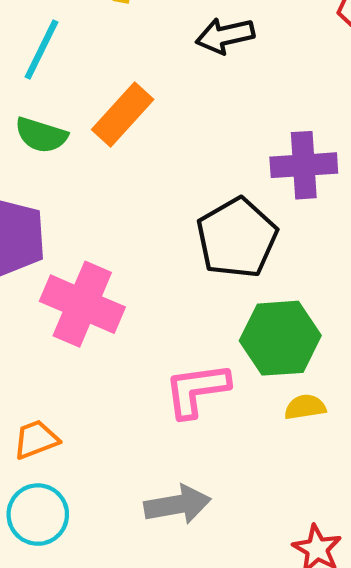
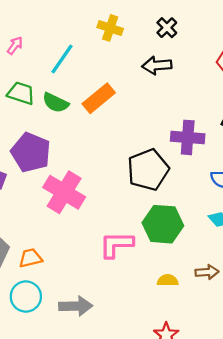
yellow semicircle: (305, 407) -> (168, 280), moved
gray arrow: (178, 505) -> (76, 306), moved

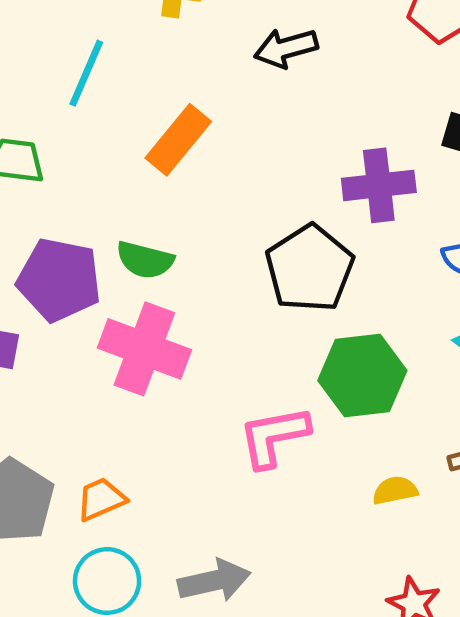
green semicircle: (56, 103) -> (145, 260), moved

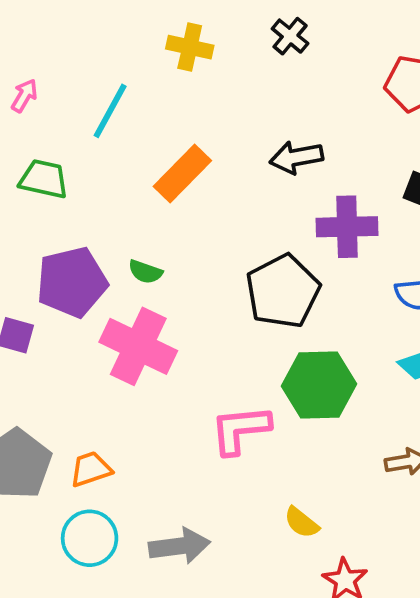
black arrow: (286, 48) -> (296, 157), moved
green semicircle: (145, 260) -> (145, 272), size x0.7
purple pentagon: (59, 280) -> (72, 282), turned -30
yellow semicircle: (395, 490) -> (301, 523), moved, turned -135

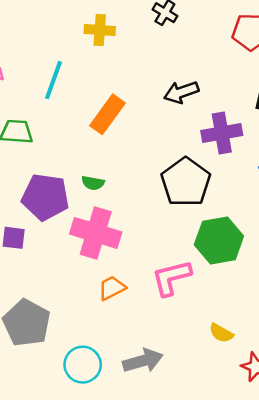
purple pentagon: (72, 282) -> (45, 197), turned 30
orange trapezoid: (91, 469) -> (112, 288), moved

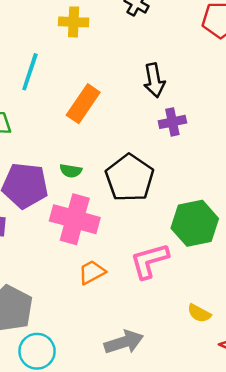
black arrow: (181, 92) -> (154, 80), turned -80
purple cross: (222, 133) -> (172, 122), moved, size x0.7
black pentagon: (186, 182) -> (130, 178), moved
cyan circle: (83, 365) -> (37, 351), moved

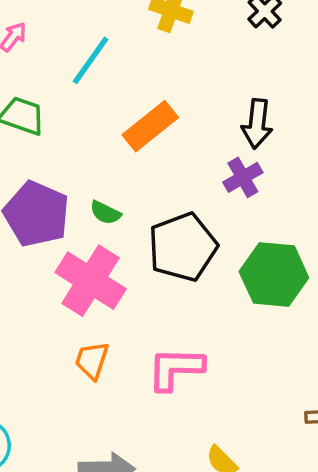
purple cross: (172, 122) -> (243, 177), moved, turned -35
green hexagon: (195, 223) -> (274, 275), moved
orange trapezoid: (92, 272) -> (92, 360), turned -60

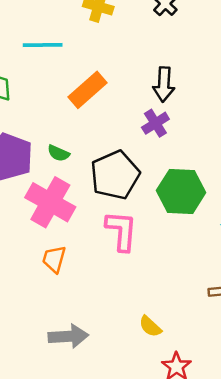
cyan line: (91, 60) -> (43, 45), turned 57
pink L-shape: (175, 369) -> (121, 231), moved, turned 96

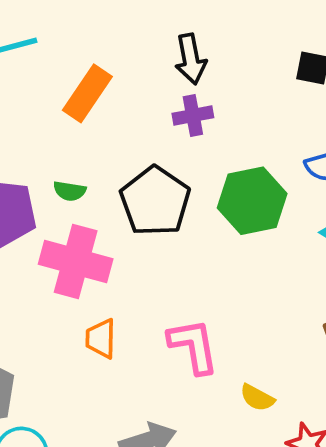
purple cross: (155, 123) -> (193, 115), turned 36
pink L-shape: (121, 231) -> (193, 346), moved

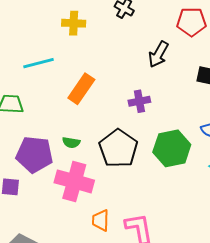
black arrow: (191, 59) -> (158, 54), moved, turned 40
orange trapezoid: (101, 339) -> (101, 220), moved

